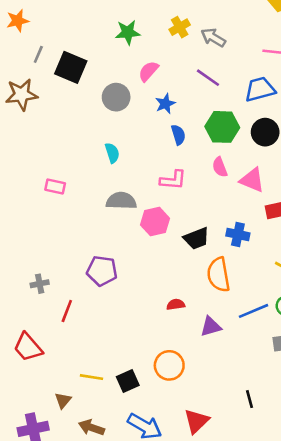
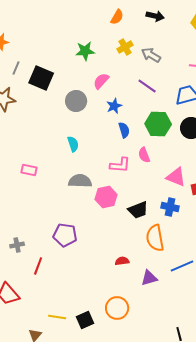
pink semicircle: (220, 167) -> (144, 155), moved
pink triangle: (252, 180) -> (176, 177), moved

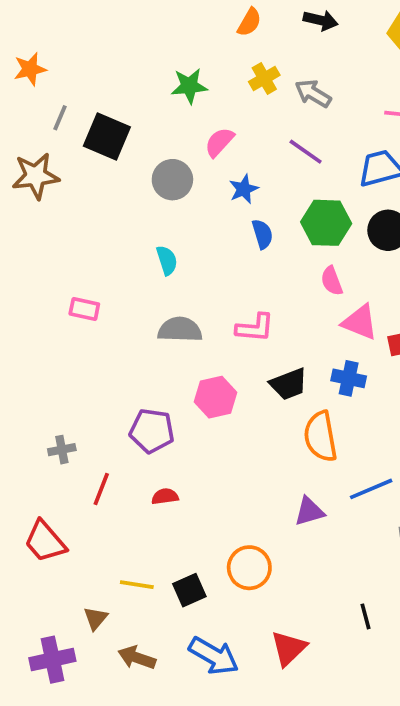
pink semicircle: (144, 155) -> (332, 281), moved
pink L-shape: (120, 165) -> (255, 328), moved
pink hexagon: (106, 197) -> (216, 397), moved
red semicircle: (122, 261) -> (165, 496), moved

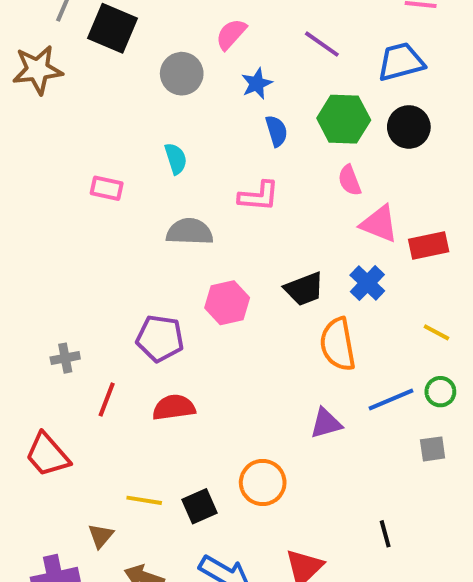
pink rectangle: (84, 309) -> (107, 188), moved
pink L-shape: (255, 328) -> (259, 196), moved
blue cross: (349, 378) -> (367, 283), turned 32
red semicircle: (165, 496) -> (174, 407), size x1.5

